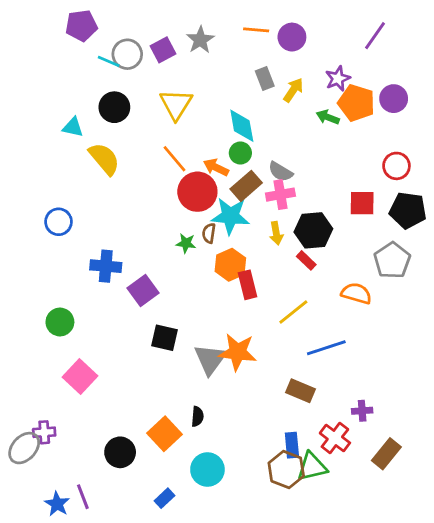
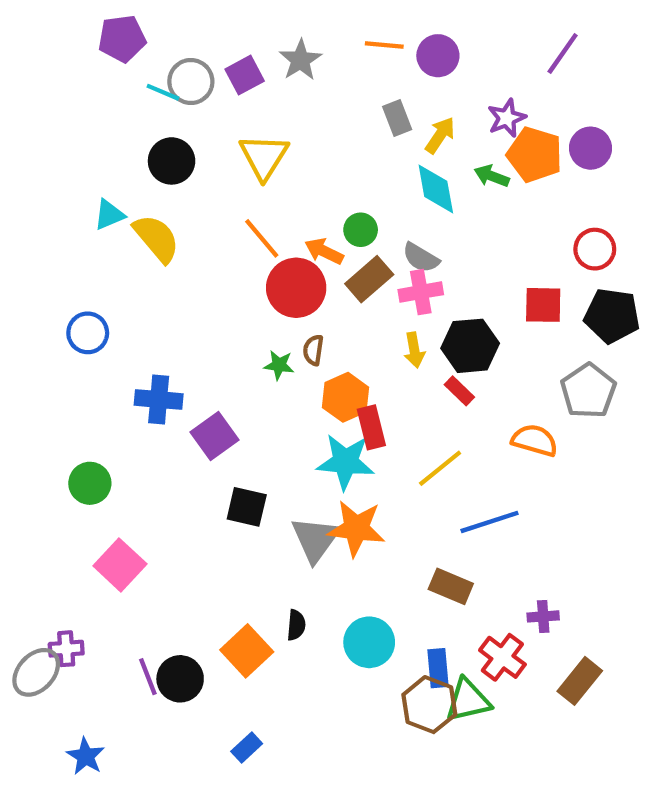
cyan diamond: (242, 126) -> (436, 189), moved
cyan triangle: (73, 127) -> (109, 215), moved, turned -35
cyan star: (230, 216) -> (346, 462), moved
cyan circle: (207, 470) -> (369, 642), moved
purple line: (83, 497) -> (148, 677), moved

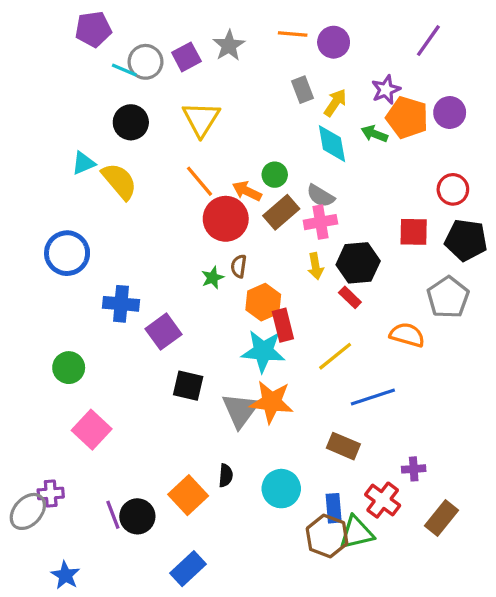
blue circle: (88, 333) -> (67, 253), size x1.4
green star: (279, 365) -> (213, 278), turned -30
blue rectangle: (247, 748) -> (188, 569), size x1.5

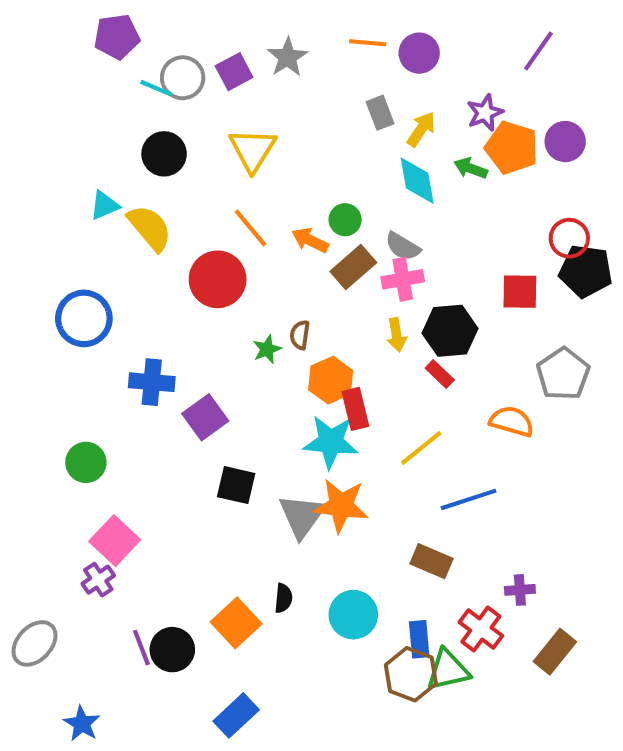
red circle: (226, 219) -> (218, 279), moved
black pentagon: (466, 240) -> (586, 271), moved
purple cross: (51, 493) -> (98, 580), moved, turned -30

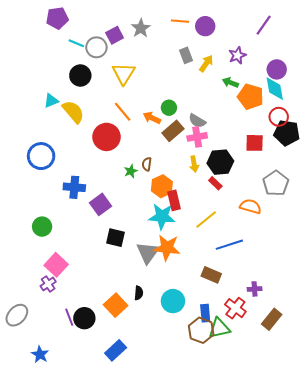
gray circle: (183, 78) -> (96, 47), moved
orange pentagon: (512, 148) -> (251, 97), moved
cyan diamond: (417, 181) -> (275, 89), moved

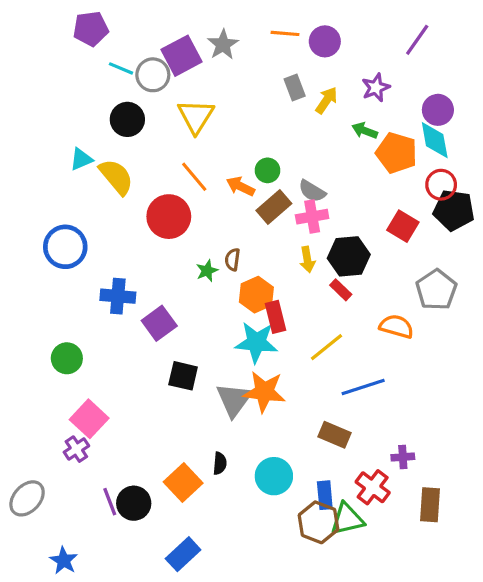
purple square: (115, 35) -> (182, 56), size x1.4
red square: (255, 143) -> (403, 226), turned 30
brown rectangle: (272, 319) -> (430, 505), turned -35

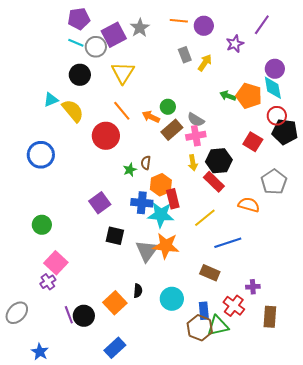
purple pentagon: (91, 29) -> (79, 19), moved
purple star: (376, 88) -> (235, 44), moved
green arrow: (365, 131) -> (228, 96), moved
red rectangle: (341, 290) -> (214, 182), size x1.5
blue cross: (118, 296) -> (142, 203), moved

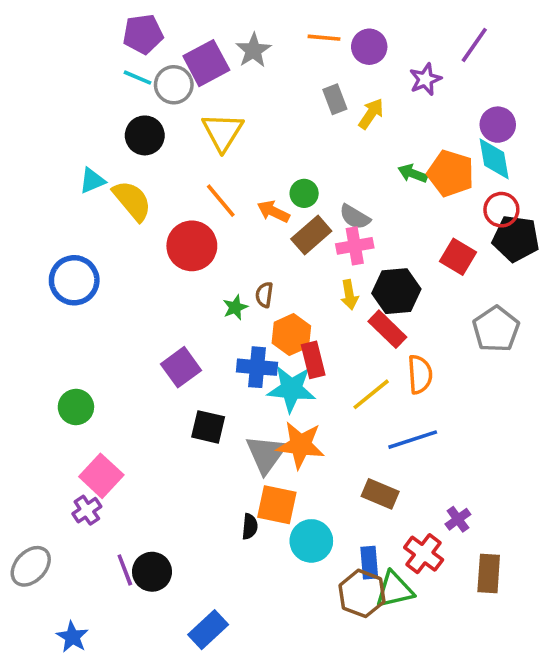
orange semicircle: (249, 205) -> (420, 374), moved, turned 70
purple cross: (253, 287) -> (458, 519), turned -32
orange square: (115, 303) -> (277, 505), moved, turned -35

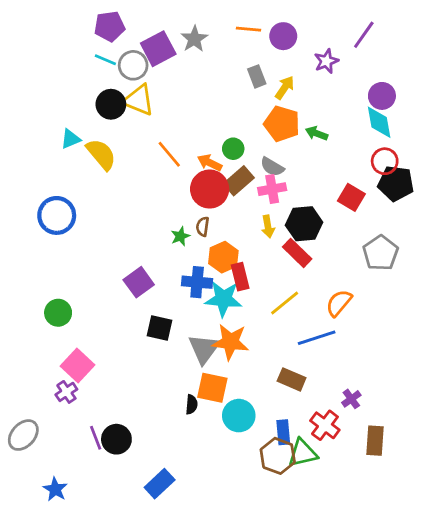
yellow triangle: (223, 132) -> (139, 100), moved, turned -40
orange pentagon: (451, 173) -> (282, 124), moved
red circle: (192, 246) -> (210, 189), moved
orange semicircle: (420, 374) -> (339, 303), moved, turned -136

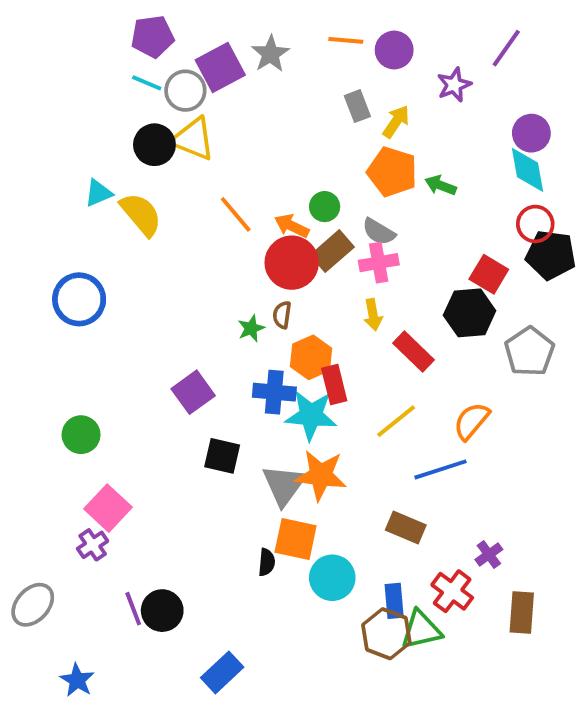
black hexagon: (304, 224) -> (470, 313), moved

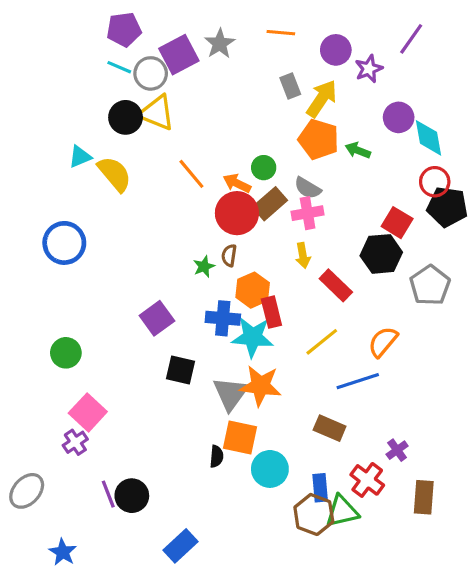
purple circle: (394, 50) -> (336, 50), moved
yellow arrow: (396, 122) -> (322, 99), size x1.4
purple circle: (531, 133) -> (399, 117), moved

